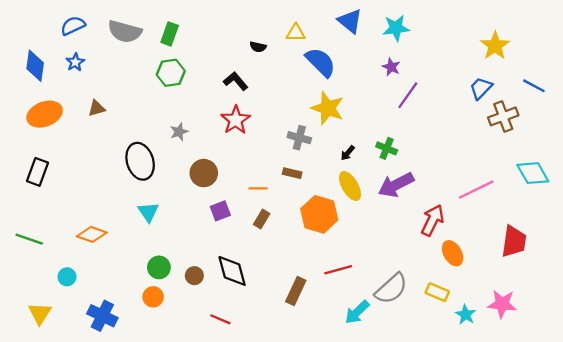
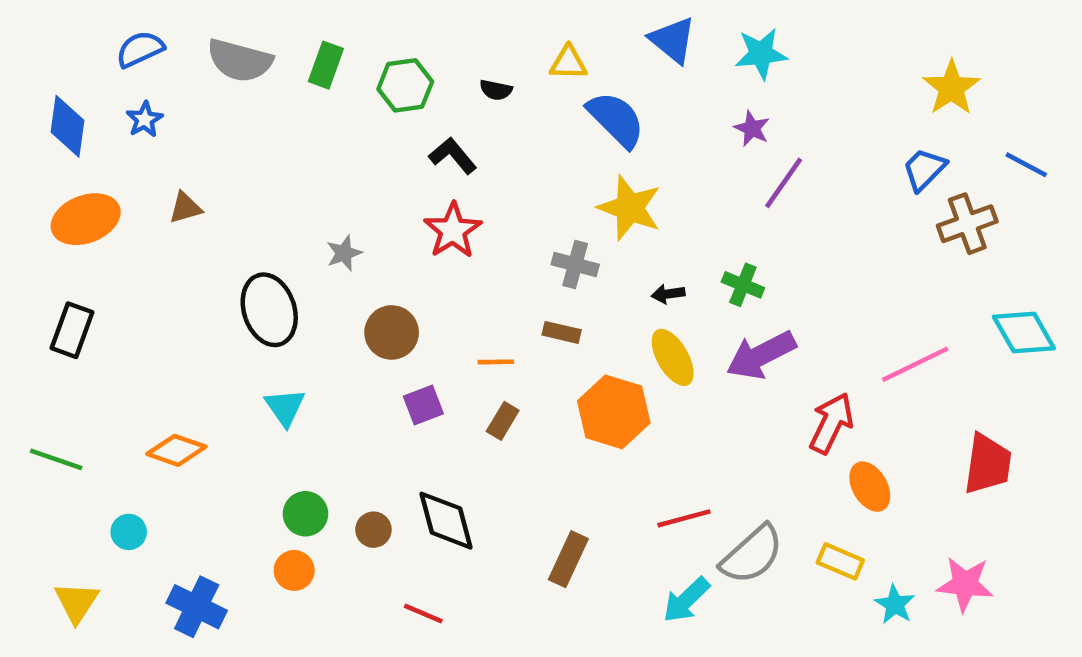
green hexagon: (171, 73) -> (405, 85), moved
black arrow: (348, 153) -> (668, 294), turned 42
red line: (338, 270) -> (684, 518), moved

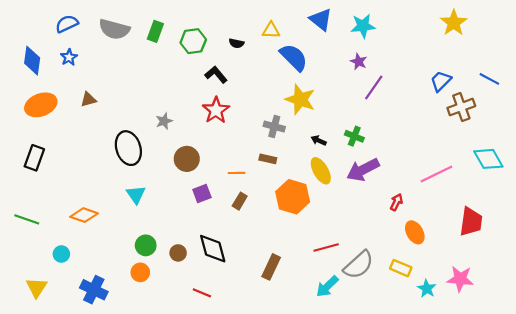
yellow star: (951, 88) -> (454, 23), moved
black arrow: (668, 294) -> (319, 141), turned 32
red arrow: (831, 423) -> (396, 202), size x0.6

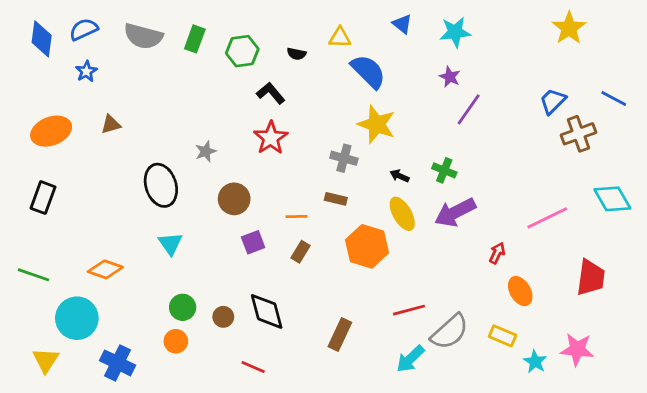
blue triangle: (321, 19) -> (402, 24), size x0.7
blue diamond: (32, 61) -> (42, 39), moved
cyan circle: (61, 254) -> (77, 318), size x2.0

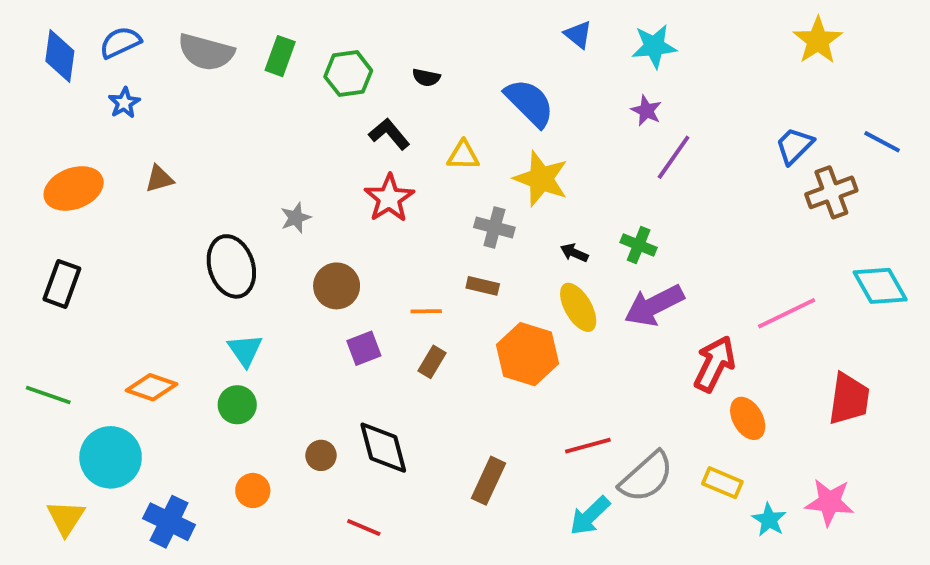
yellow triangle: (340, 38) -> (463, 155), moved
red arrow: (497, 253) -> (715, 364), size x1.8
green circle: (183, 307) -> (237, 405), moved

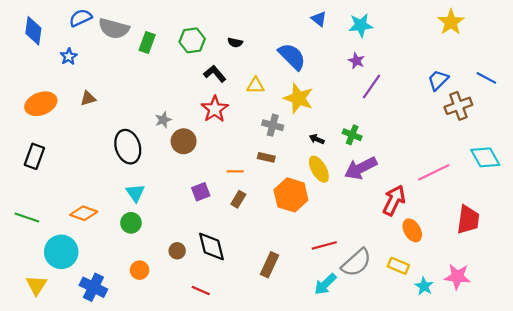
blue semicircle: (120, 42) -> (81, 18), moved
green rectangle: (280, 56) -> (147, 43), moved
brown circle: (337, 286) -> (184, 141), moved

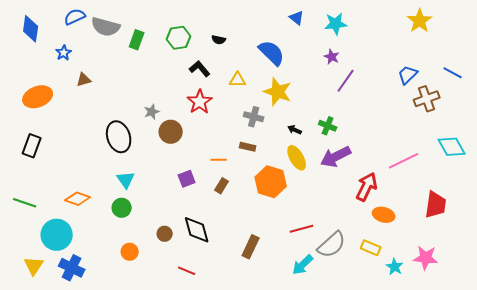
brown triangle: (88, 98) -> (84, 80), moved
orange ellipse: (412, 230) -> (384, 215), turned -45
blue cross: (93, 287) -> (72, 268), moved

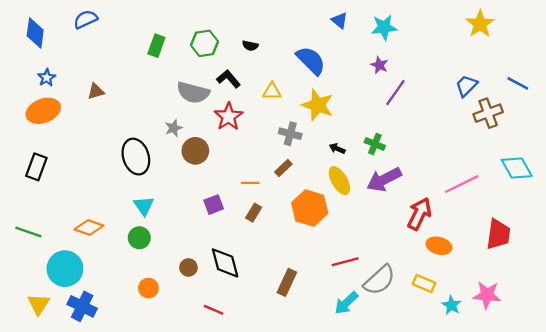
gray semicircle: (106, 27) -> (193, 93), moved
blue star: (64, 53) -> (47, 78), moved
brown rectangle: (248, 147) -> (283, 168), turned -56

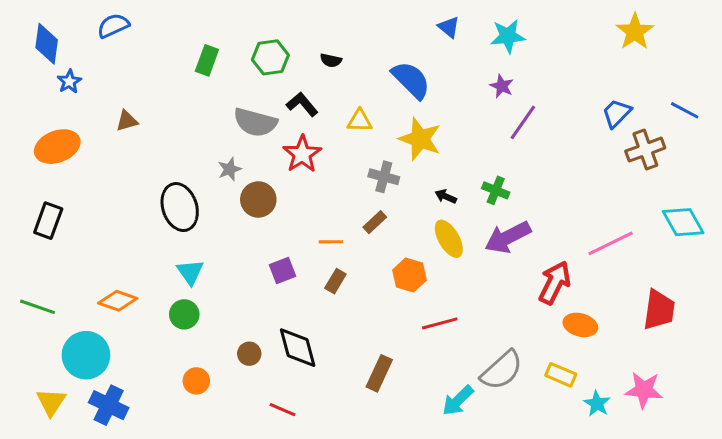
blue star: (47, 78) -> (69, 82), moved
orange hexagon: (310, 208) -> (410, 275), size x0.7
red line: (345, 262) -> (440, 323), moved

